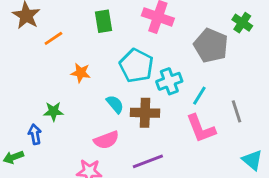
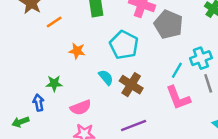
gray pentagon: (211, 46) -> (168, 24), moved
cyan cross: (169, 81) -> (201, 58), moved
brown cross: (145, 113) -> (131, 85), turned 30
pink semicircle: (106, 140) -> (81, 107), moved

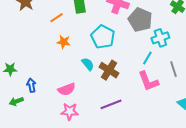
orange line: (54, 22) -> (57, 18), moved
cyan cross: (201, 58) -> (160, 38), moved
green star: (54, 83) -> (10, 69), moved

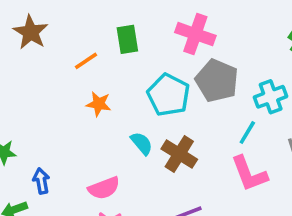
gray pentagon: (140, 20) -> (217, 81), moved

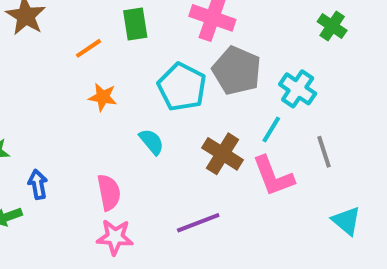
cyan cross: (271, 97) -> (298, 89), turned -36
brown cross: (179, 154) -> (222, 154), moved
pink semicircle: (104, 188) -> (109, 192), turned -80

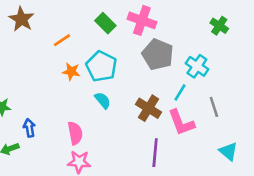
green rectangle: (135, 24) -> (105, 23), moved, turned -36
cyan pentagon: (182, 87) -> (101, 66), moved
purple line: (198, 223) -> (155, 153), moved, turned -64

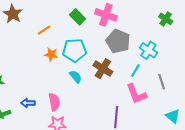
cyan pentagon: (101, 66) -> (75, 50), turned -30
brown cross: (149, 108) -> (103, 69), moved
blue arrow: (29, 128) -> (28, 103), moved, turned -80

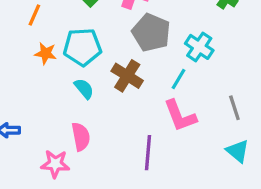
orange line: (44, 30) -> (34, 15), turned -32
gray line: (162, 82) -> (234, 108), moved
pink semicircle: (54, 102) -> (81, 137), moved

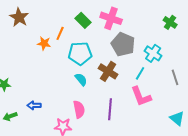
orange line: (34, 15) -> (60, 33), moved
orange star: (46, 53) -> (44, 43), moved
gray line: (234, 108) -> (175, 77), moved
purple line: (148, 153) -> (110, 109), moved

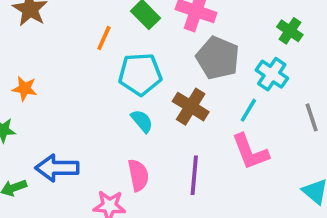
green cross: (170, 22) -> (290, 31), moved
orange star: (44, 43) -> (25, 89), moved
blue arrow: (34, 105) -> (57, 168), size x1.6

